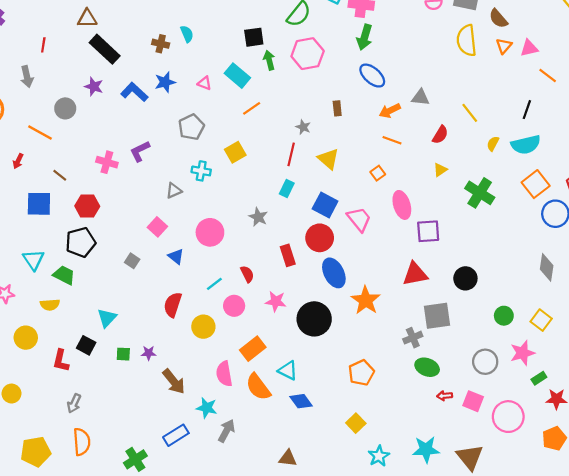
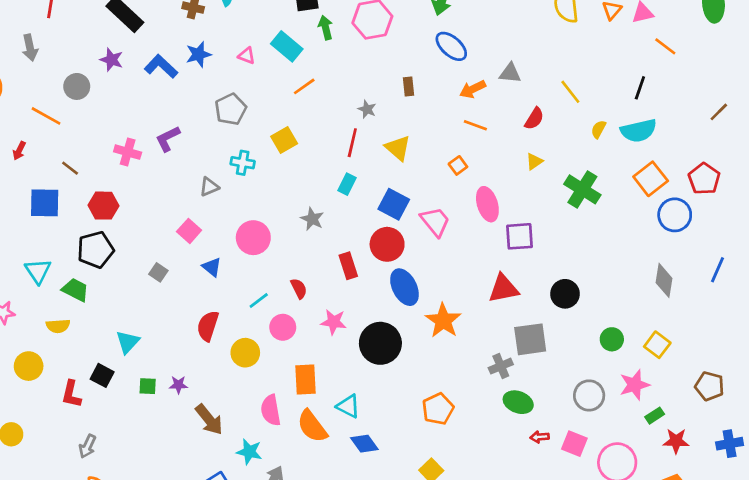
orange rectangle: (253, 349) -> (305, 379), turned -55

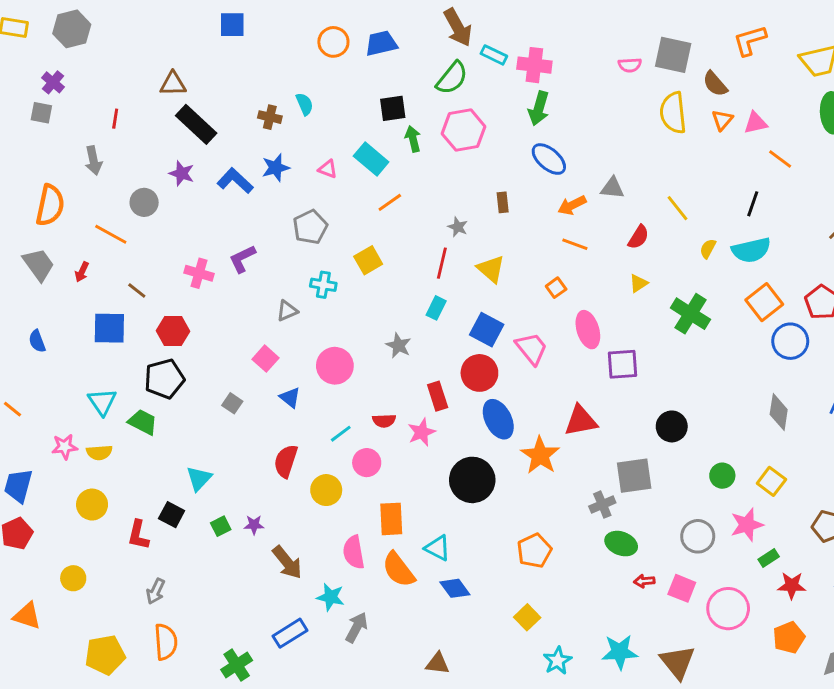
red semicircle: (299, 288) -> (384, 421), turned 115
red triangle: (503, 288) -> (581, 421), moved
pink star: (334, 322) -> (422, 432), moved, turned -30
yellow semicircle: (58, 326) -> (99, 452), moved
green square: (148, 386) -> (221, 526), turned -30

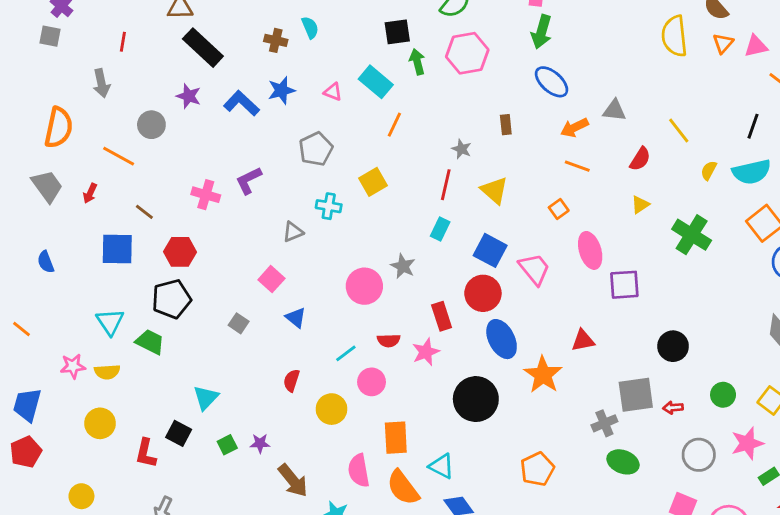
orange line: (390, 202) -> (394, 125), turned -30
pink circle: (335, 366) -> (364, 286), moved
red triangle: (581, 421) -> (583, 340), size x0.7
red semicircle: (286, 461) -> (291, 380), size x0.7
red arrow: (644, 581) -> (673, 408), moved

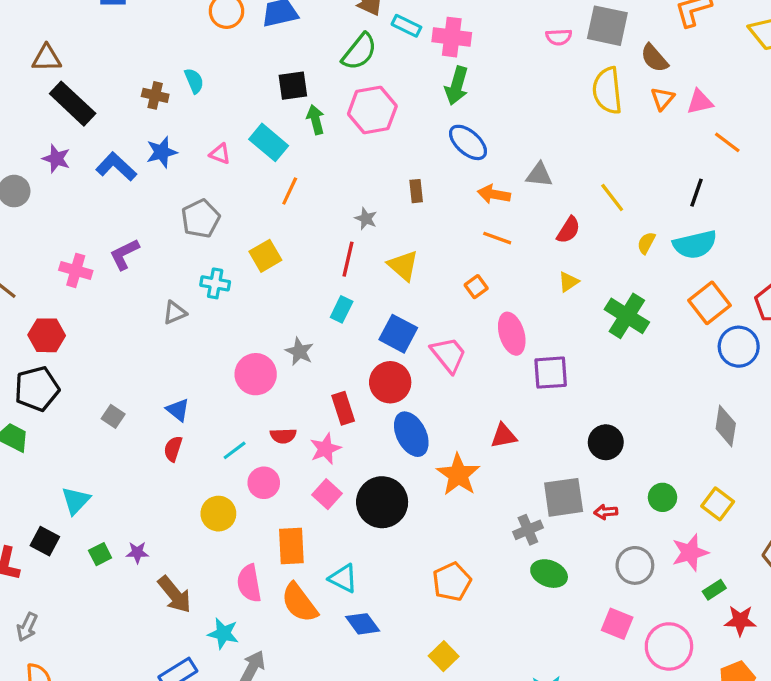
orange arrow: (574, 128) -> (494, 194), turned 36
pink square: (271, 279) -> (327, 494), moved
red semicircle: (291, 380) -> (173, 449), moved

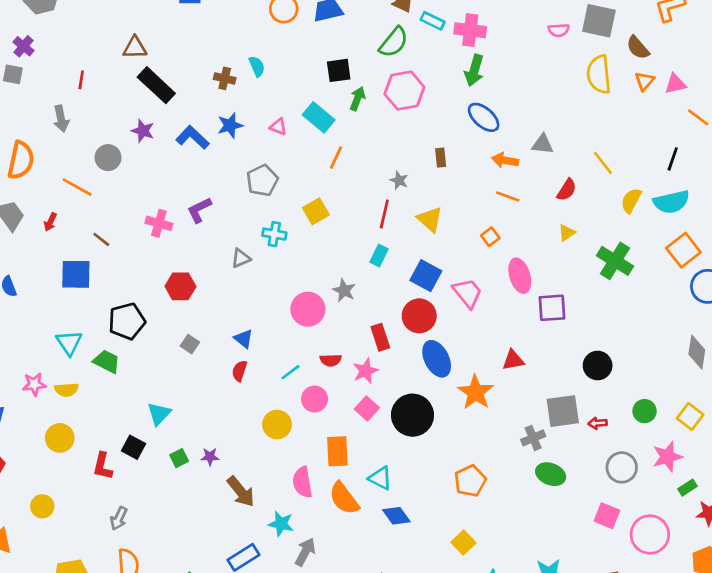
green arrow: (316, 120) -> (357, 99), turned 35
yellow semicircle: (646, 243) -> (631, 201), size x1.4
red hexagon: (47, 335) -> (180, 286), moved

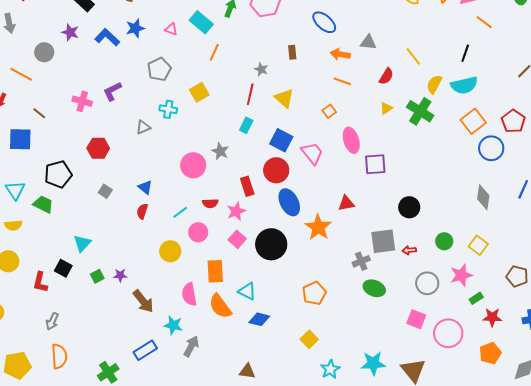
green cross: (615, 261) -> (420, 111), moved
blue diamond: (396, 516) -> (259, 319), turned -40

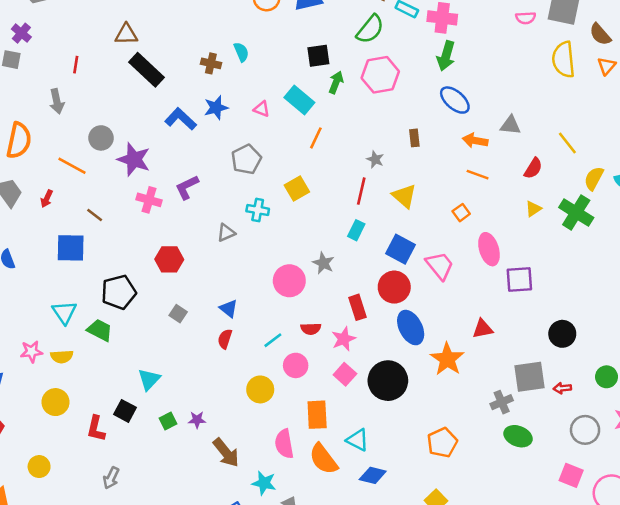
purple star: (70, 32) -> (134, 159), moved, size x1.5

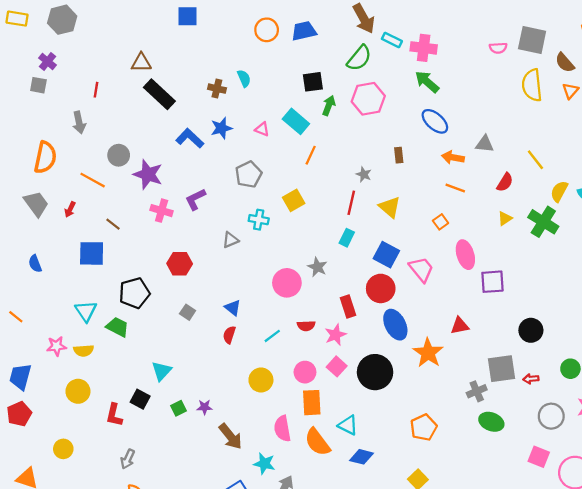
green arrow: (446, 56) -> (427, 82), turned 115
pink circle: (296, 365) -> (305, 372), moved

